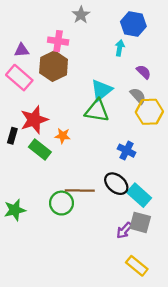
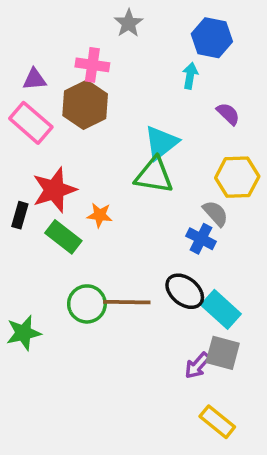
gray semicircle: (138, 96) -> (215, 213), moved
green circle: (62, 203) -> (87, 304), moved

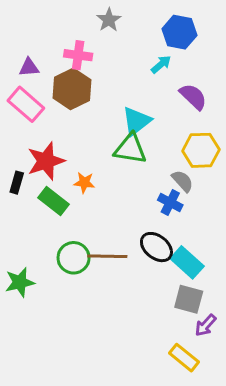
cyan arrow: (190, 76) -> (161, 64), turned 40
purple semicircle: (228, 114) -> (193, 97), size x1.4
purple arrow: (197, 365) -> (206, 325), moved

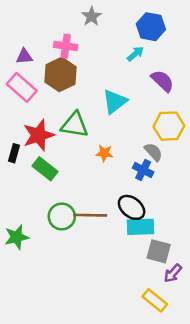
green triangle: (130, 149) -> (75, 125), moved
orange star: (84, 183) -> (104, 153), moved
cyan rectangle: (187, 262) -> (141, 227), moved, turned -44

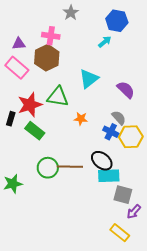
purple semicircle: (162, 81) -> (126, 90), moved
yellow hexagon: (169, 126) -> (131, 137), moved

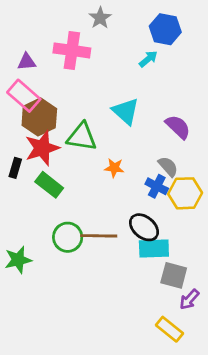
pink cross: (51, 36) -> (72, 50), size x1.4
brown hexagon: (47, 58) -> (39, 117), moved
cyan triangle: (89, 79) -> (126, 111), turned -40

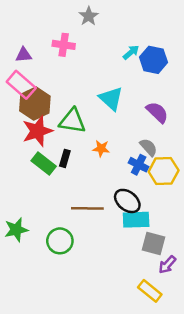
blue hexagon: (165, 29) -> (154, 60), moved
pink cross: (72, 50) -> (64, 45), size x0.7
black rectangle: (15, 168) -> (65, 158), moved
green circle: (68, 237) -> (60, 241), moved

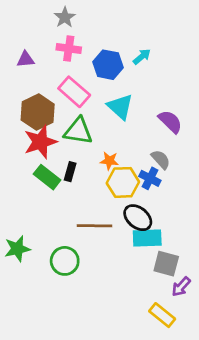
gray star: (89, 16) -> (65, 17), moved
blue hexagon: (154, 60) -> (108, 65), moved
pink rectangle: (21, 85) -> (74, 92), moved
yellow hexagon: (164, 171) -> (123, 182), moved

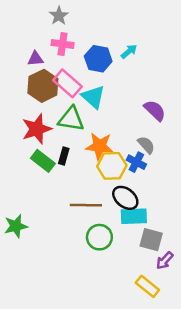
purple triangle: (25, 59) -> (35, 59), moved
cyan triangle: (120, 107) -> (93, 97), moved
brown hexagon: (38, 112) -> (43, 86), moved
orange star: (109, 161) -> (99, 146), size x1.6
green circle: (65, 261) -> (99, 237), moved

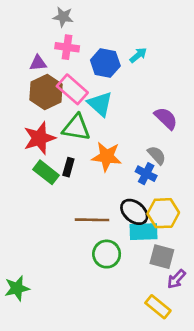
gray star: (59, 16) -> (63, 17), turned -30
yellow hexagon: (112, 166) -> (163, 213), moved
green star: (16, 226) -> (17, 288), moved

